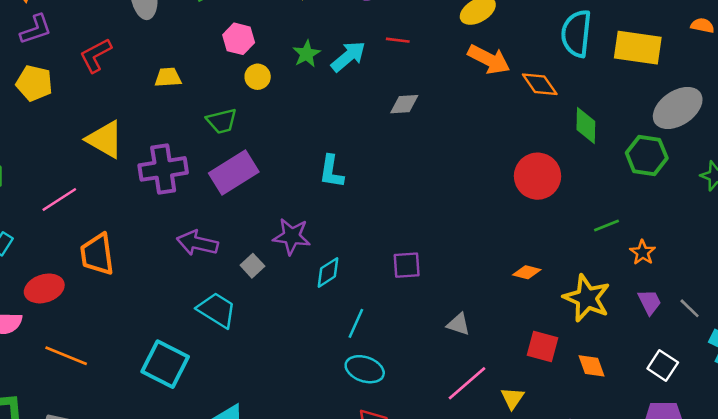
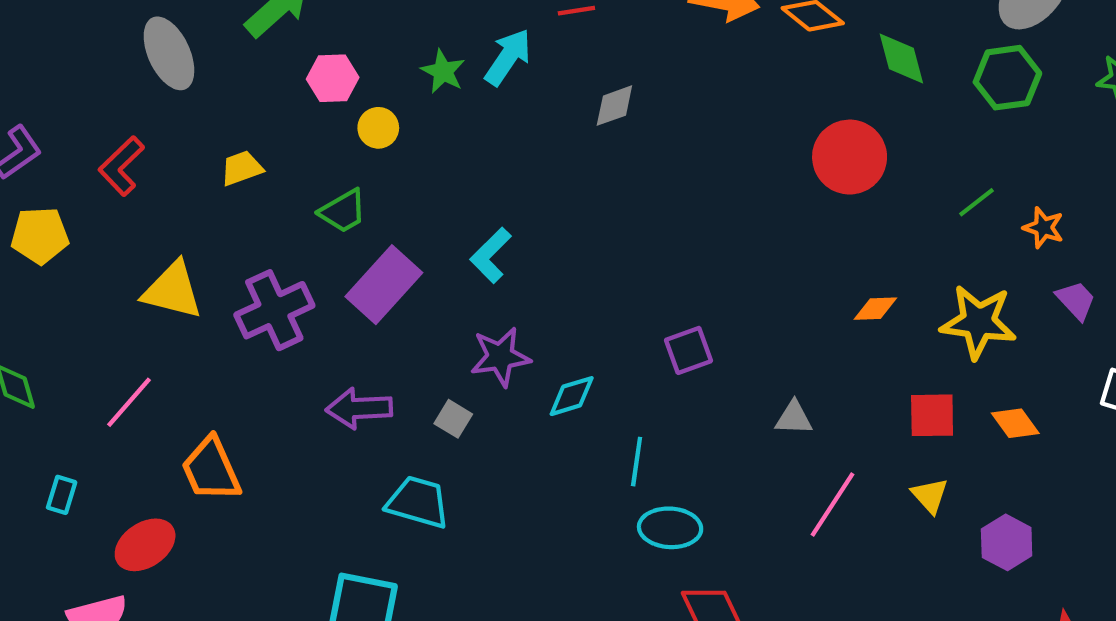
cyan L-shape: (331, 172) -> (491, 255), moved, turned 52
cyan diamond: (328, 272) -> (572, 396), turned 32
yellow triangle: (512, 398) -> (930, 496), moved

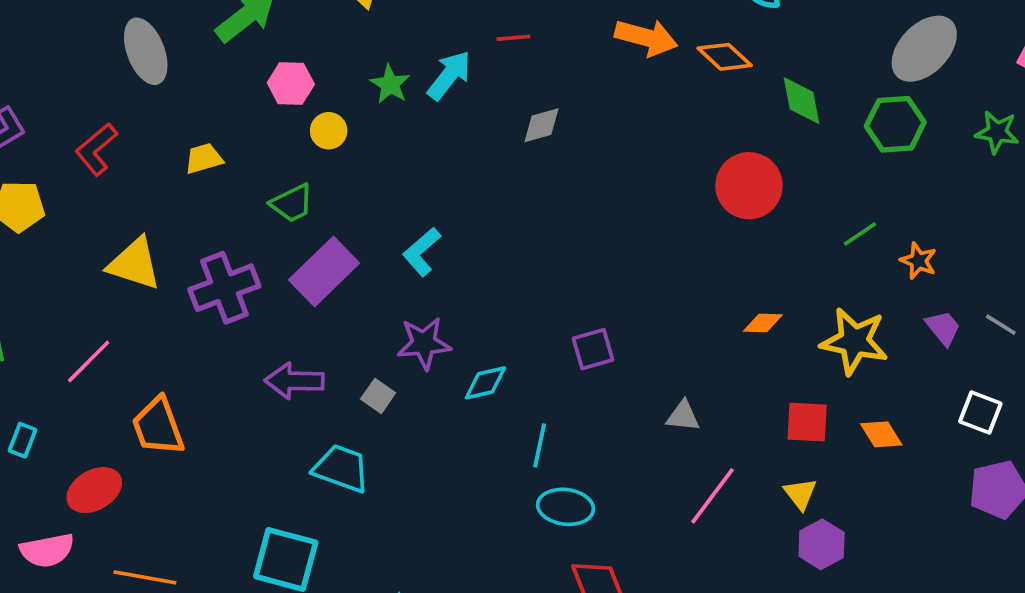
purple hexagon: (1007, 542) -> (822, 544), moved

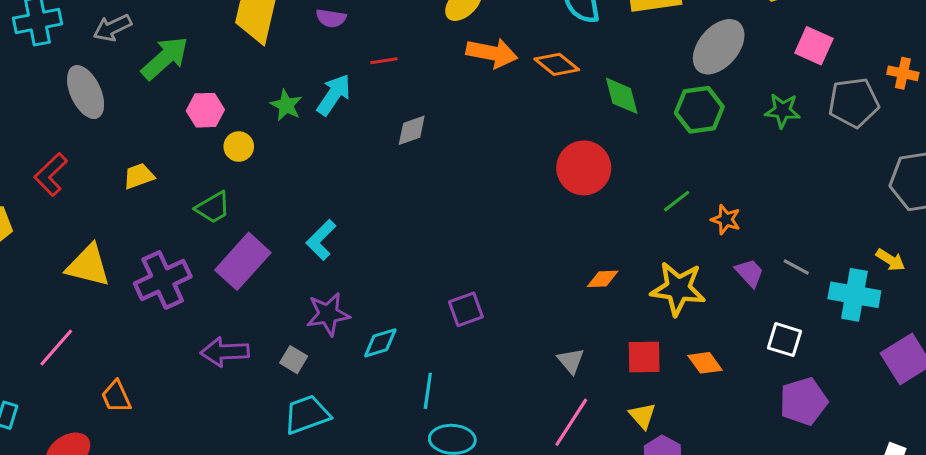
gray triangle: (683, 416) -> (571, 361), moved, turned 48
orange trapezoid: (158, 426) -> (116, 397), size x0.7
cyan trapezoid: (341, 468) -> (307, 414), moved, turned -36

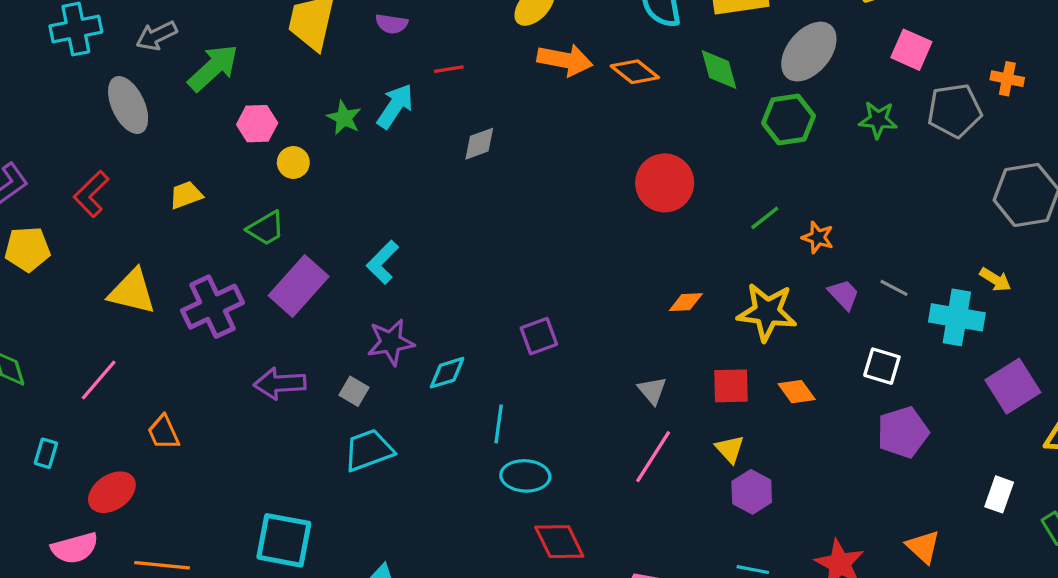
green diamond: (622, 96) -> (719, 70), moved

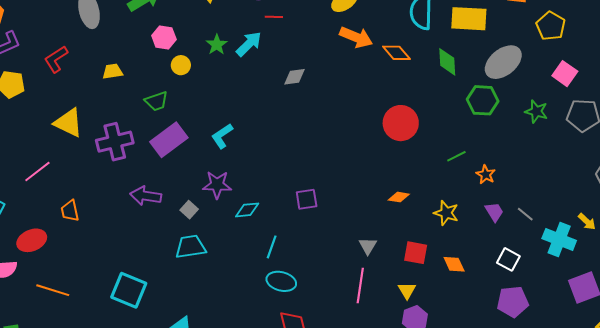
red line: (449, 69) -> (274, 17), moved
yellow star: (767, 312) -> (446, 213), size x0.7
pink line: (653, 457) -> (360, 286), turned -36

